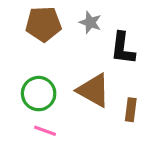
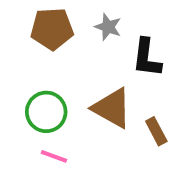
brown rectangle: (131, 110) -> (156, 131), turned -35

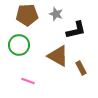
black L-shape: (147, 58) -> (76, 30), turned -110
green circle: (46, 112) -> (19, 45), moved

